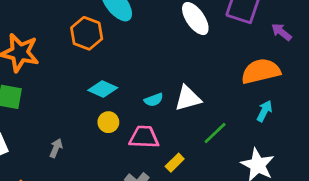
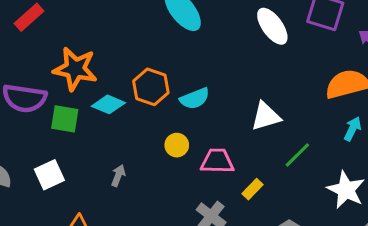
orange hexagon: (87, 33) -> (151, 87), moved
cyan diamond: (103, 89) -> (108, 104), moved
cyan semicircle: (154, 100) -> (195, 99), moved, size x1.4

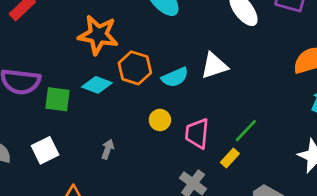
orange star: (75, 69) -> (98, 35), moved
white triangle: (266, 116) -> (214, 66), moved
green line: (297, 155) -> (246, 131), moved
pink trapezoid: (217, 161) -> (197, 133), turned -84

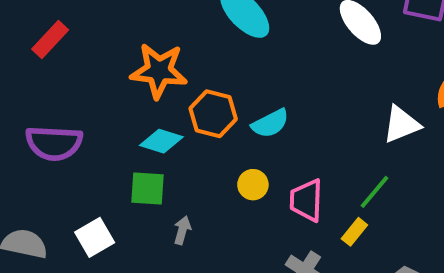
white triangle: (214, 66) -> (401, 124), moved
green square: (58, 99) -> (148, 189), moved

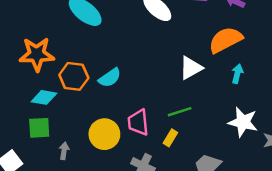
yellow circle: (253, 185) -> (104, 134), moved, size x1.6
green line: (374, 192) -> (180, 112), turned 40

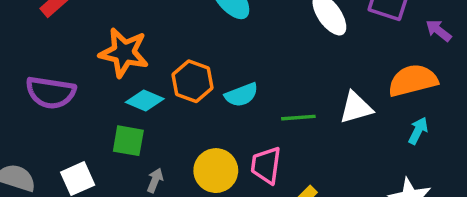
orange star: (37, 54) -> (124, 53), moved
green line: (180, 112) -> (298, 118), moved

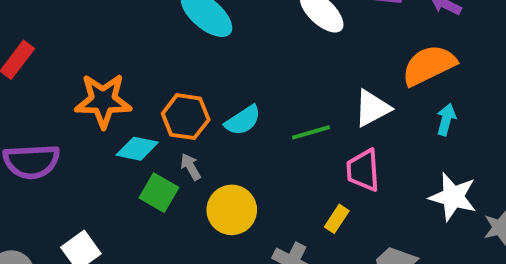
green square: (128, 141) -> (159, 193), moved, turned 32
pink trapezoid: (266, 165) -> (363, 170), moved
gray arrow: (155, 180) -> (191, 167), moved, turned -40

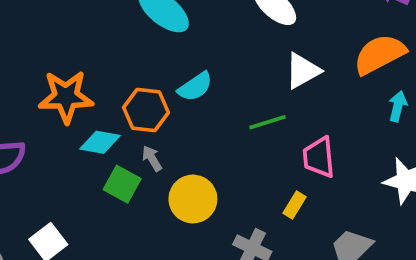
white triangle: (372, 108) -> (303, 71), moved
cyan semicircle: (243, 120) -> (195, 87), moved

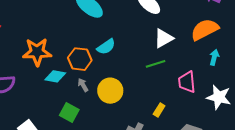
green line: (268, 122) -> (156, 64), moved
pink trapezoid: (319, 157) -> (187, 82), moved
green square: (122, 184) -> (69, 112), moved
yellow circle: (193, 199) -> (110, 91), moved

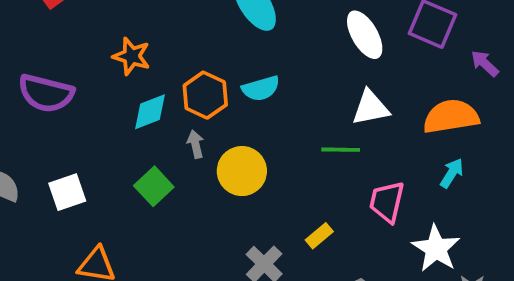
orange star: (37, 52) -> (132, 56), size x0.7
cyan diamond: (55, 76) -> (150, 112), turned -50

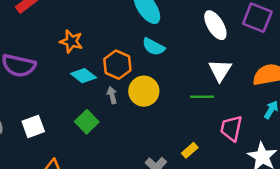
cyan semicircle: (261, 88) -> (154, 47), moved, turned 45
white triangle: (371, 108) -> (220, 70), turned -45
cyan diamond: (150, 112) -> (83, 76), turned 60
yellow circle: (242, 171) -> (144, 91), moved

